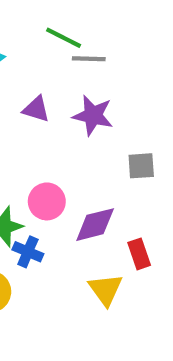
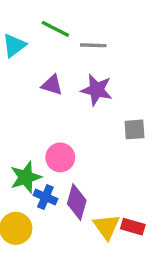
green line: (64, 38) -> (55, 29), moved
purple diamond: (95, 225) -> (77, 202), moved, turned -60
red rectangle: (139, 254) -> (133, 227), moved, turned -55

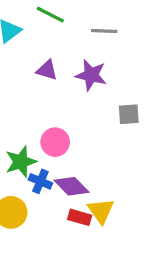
gray line: (93, 45) -> (104, 31), moved
purple diamond: (77, 202) -> (71, 186), turned -60
red rectangle: (133, 227) -> (80, 217), moved

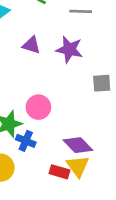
purple diamond: (71, 186) -> (78, 145), moved

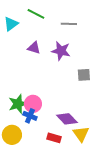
pink circle: (38, 107) -> (33, 104), moved
yellow triangle: (78, 166) -> (81, 134), moved

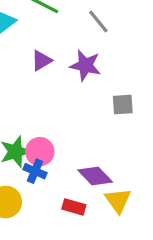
gray line: (69, 24) -> (98, 22), turned 49
purple triangle: (34, 48) -> (41, 61), turned -48

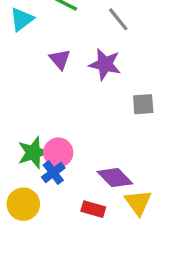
purple triangle: (41, 61) -> (60, 59), turned -40
blue cross: (35, 171) -> (53, 173), turned 30

